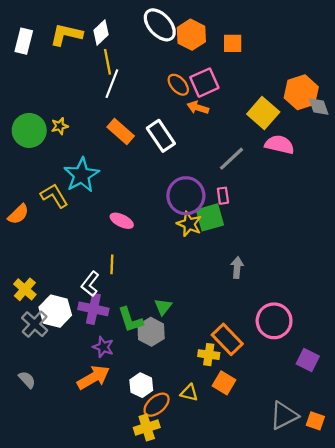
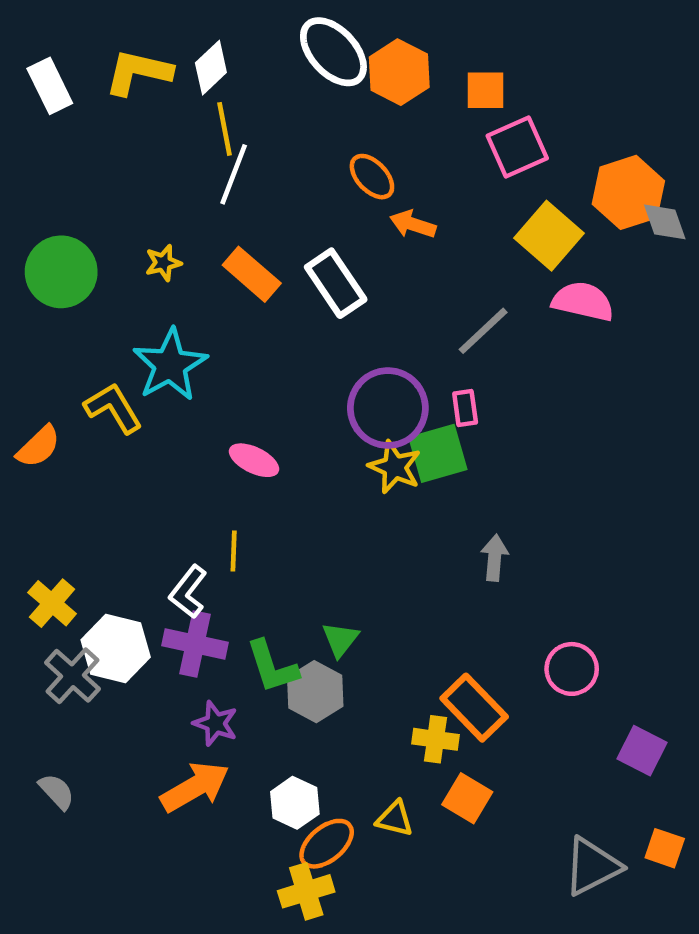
white rectangle: (24, 41) -> (50, 86), turned -40
pink square: (204, 83) -> (517, 147), moved
yellow star: (60, 126) -> (163, 263), moved
pink circle: (274, 321) -> (572, 669), size x0.7
orange square: (315, 421) -> (665, 848), moved

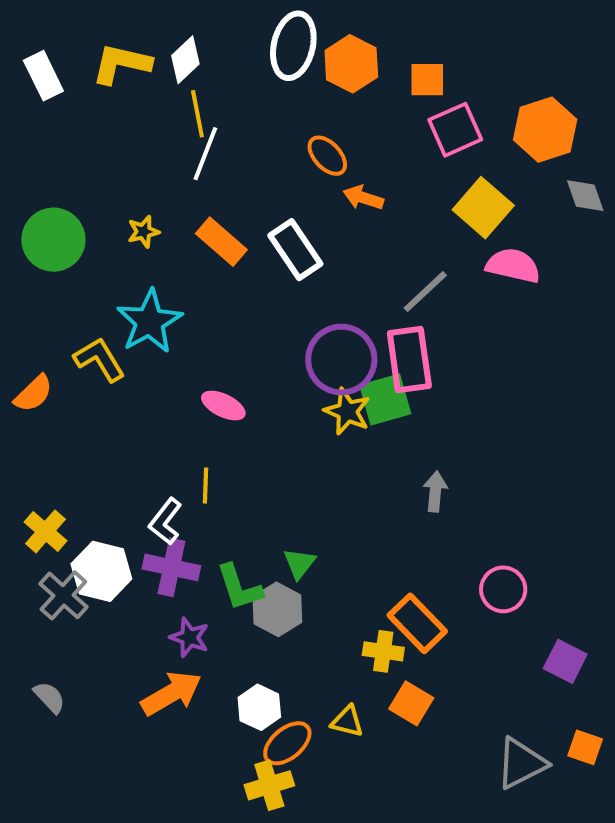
white ellipse: (333, 52) -> (293, 46), turned 56
orange hexagon: (628, 192) -> (545, 130), moved
pink rectangle: (465, 408) -> (409, 360), size x2.0

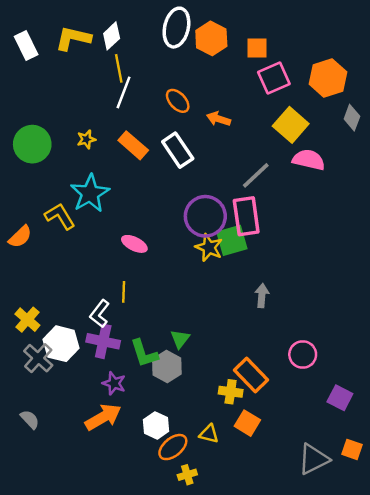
orange ellipse: (327, 156) -> (178, 101), moved
gray diamond: (585, 196) -> (352, 118), turned 40
yellow cross: (269, 785) -> (187, 475), moved, size x0.7

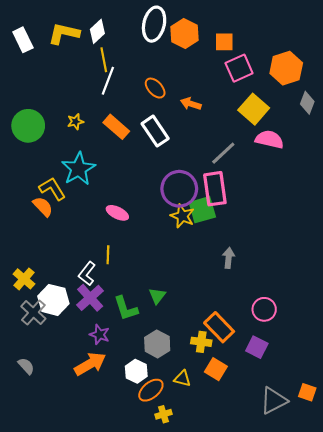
orange semicircle: (20, 237) -> (43, 207), moved, turned -90
purple cross: (103, 341) -> (90, 298), turned 36
gray hexagon: (167, 367) -> (157, 344), moved
purple square: (340, 398) -> (257, 347), moved

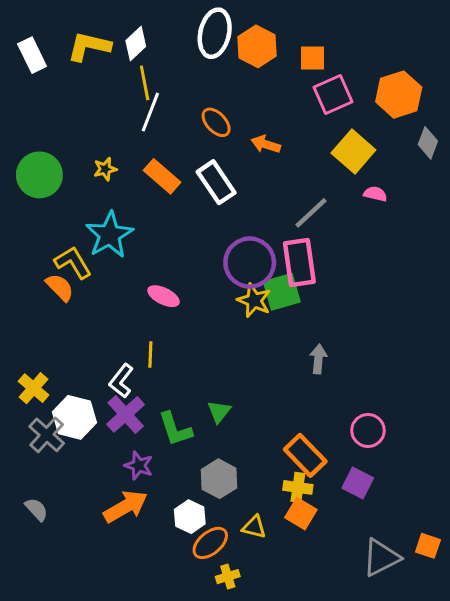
pink semicircle: (269, 139) -> (375, 194), size x0.6
yellow cross: (201, 342) -> (298, 487), moved

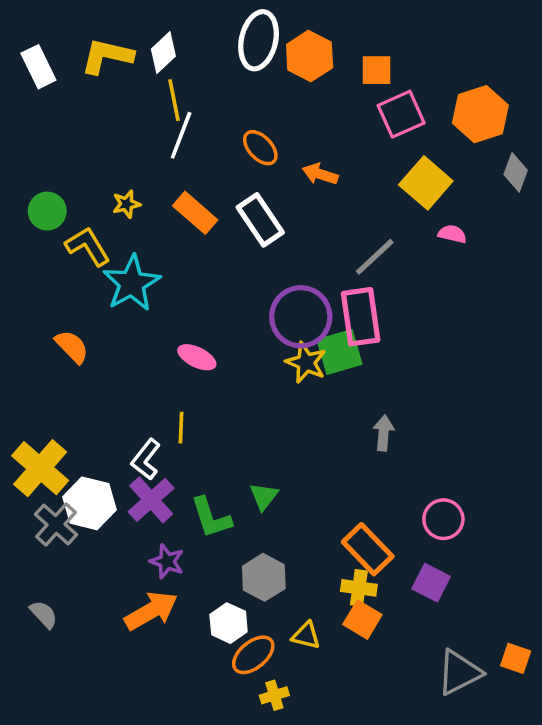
green circle: (39, 175) -> (47, 211), size x0.7
yellow L-shape: (73, 263) -> (88, 246), moved
yellow cross: (34, 388) -> (40, 468), size x1.5

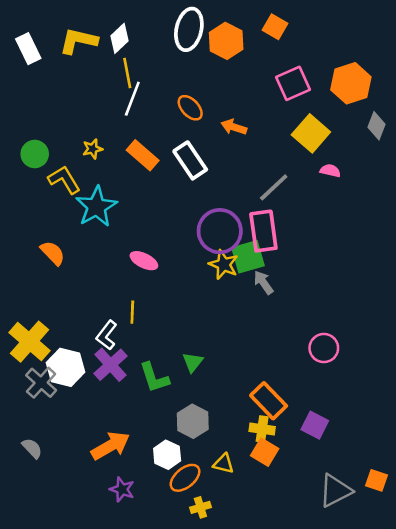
orange square: (376, 70) -> (275, 27), moved, turned 30
gray arrow: (384, 433) -> (263, 282), moved, turned -40
pink circle: (443, 519) -> (324, 348), moved
purple star: (167, 561) -> (122, 489), moved

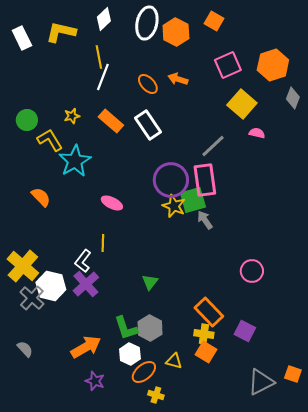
white diamond: (119, 38) -> (104, 19), moved
orange arrow: (234, 127) -> (178, 79), moved
green L-shape: (154, 378) -> (126, 328), moved
yellow cross: (200, 507) -> (156, 395), turned 35

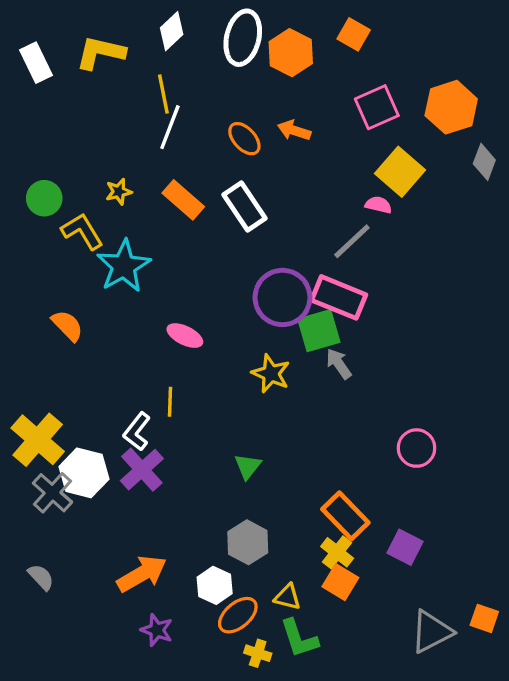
pink semicircle: (257, 133) -> (378, 205), moved
pink rectangle: (205, 180) -> (339, 297), turned -60
yellow star: (174, 206) -> (271, 374), moved
green L-shape: (126, 328) -> (299, 638), moved
yellow cross: (204, 334) -> (337, 552), turned 30

